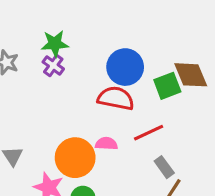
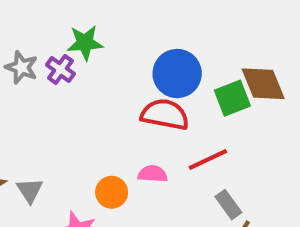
purple cross: (53, 65) -> (60, 69), moved
orange circle: (75, 158) -> (112, 192), size x0.6

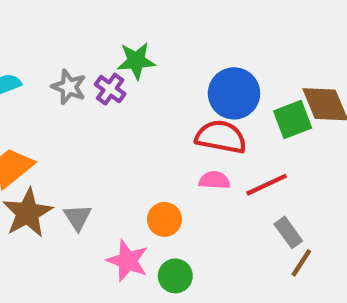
pink semicircle: (153, 174) -> (214, 180), moved

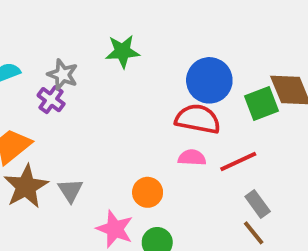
purple cross: (110, 89) -> (51, 100), moved
brown line: (301, 263) -> (254, 233), moved, turned -72

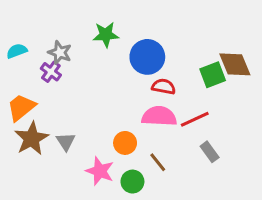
blue circle: (209, 80) -> (147, 57), moved
red semicircle: (198, 119) -> (164, 87), size x0.7
pink semicircle: (192, 158) -> (159, 116), size x1.6
brown line: (254, 233) -> (158, 162), moved

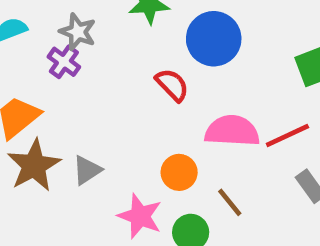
red semicircle: (164, 87) -> (172, 85), moved, turned 35
gray triangle: (66, 141) -> (87, 170), turned 30

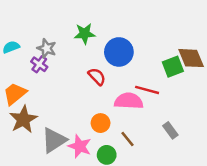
red line: (287, 136) -> (147, 90), moved, turned 40
gray triangle: (87, 170) -> (54, 140), moved, size x1.6

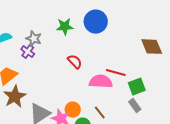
blue circle: (119, 52) -> (96, 22), moved
green square: (173, 67) -> (137, 87), moved
orange circle: (101, 123) -> (73, 110), moved

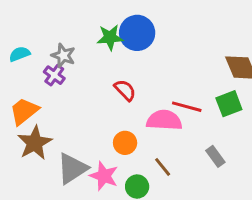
blue circle: (96, 22) -> (137, 33), moved
green square: (137, 87) -> (229, 104), moved
orange circle: (73, 110) -> (125, 143), moved

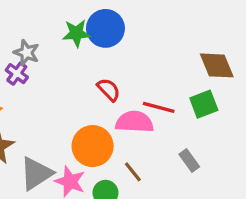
red semicircle: (125, 90) -> (109, 90), moved
orange circle: (125, 143) -> (93, 146), size x1.6

